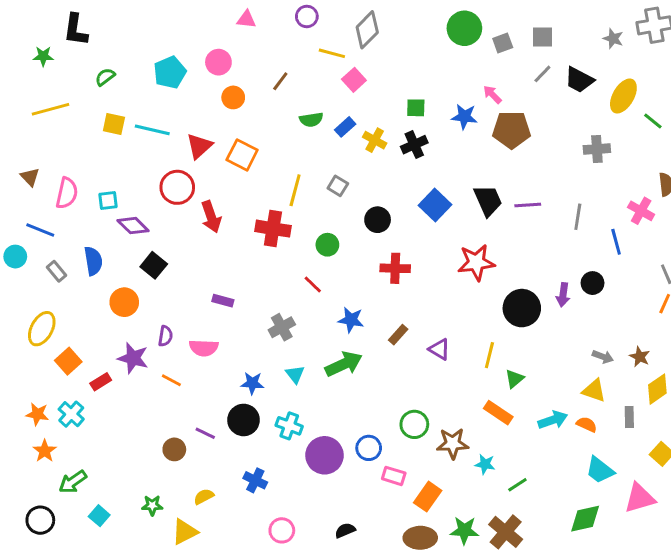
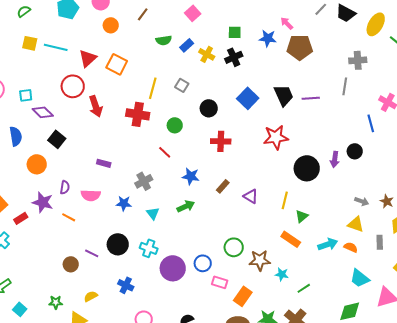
gray line: (578, 217) -> (345, 86), moved
green arrow: (344, 364) -> (186, 206), size x0.7
blue star: (252, 383) -> (124, 203), moved

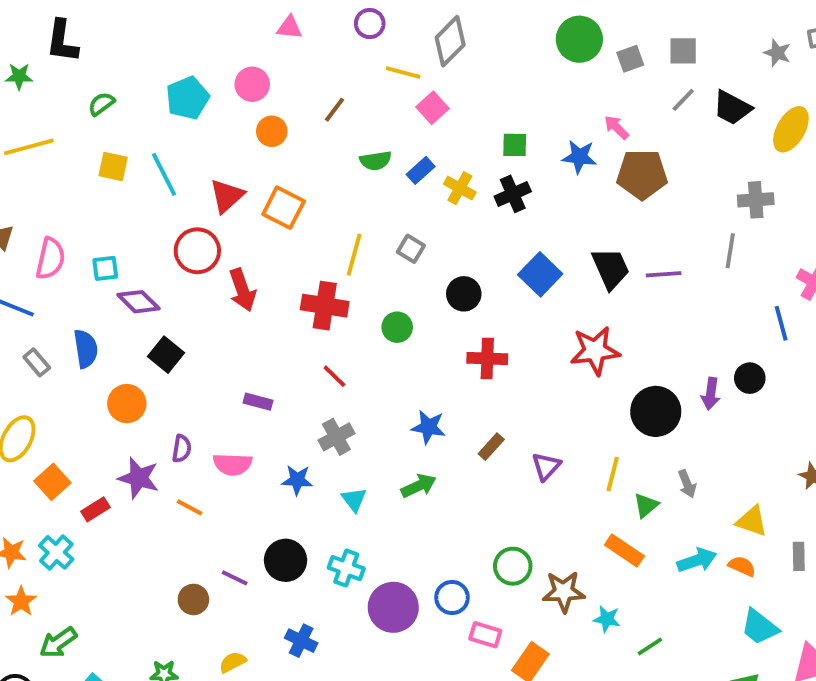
cyan line: (56, 47) -> (164, 174), turned 50
red line: (165, 152) -> (334, 376), moved
purple triangle: (251, 196) -> (546, 466), turned 42
gray arrow: (362, 201) -> (687, 484), moved, turned 48

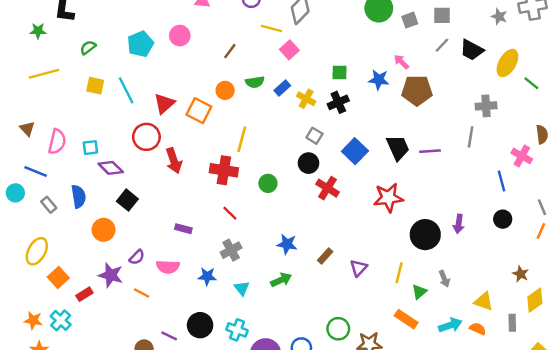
orange circle: (272, 131) -> (225, 90), moved
gray square: (411, 249) -> (314, 136), moved
red cross: (487, 359) -> (328, 188), moved, turned 30
black circle: (750, 378) -> (503, 219), moved
purple semicircle: (182, 449) -> (137, 257), turned 35

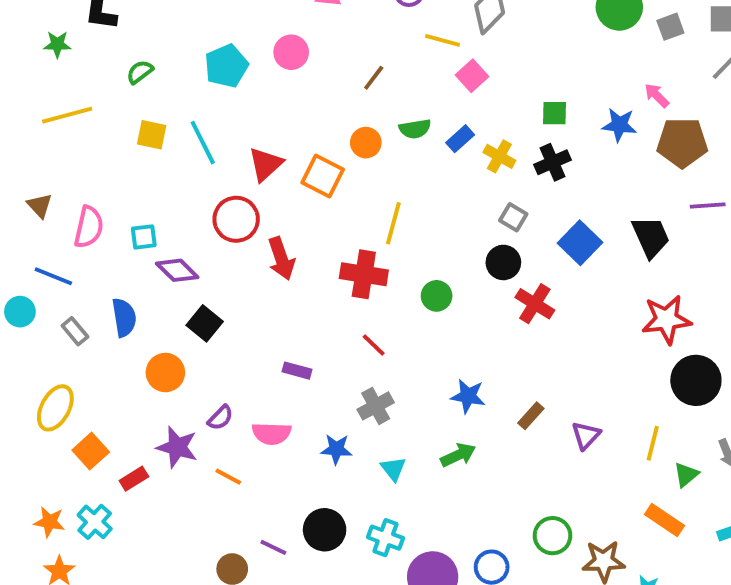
purple line: (430, 151) -> (708, 205), moved
red star: (388, 198) -> (666, 319), moved

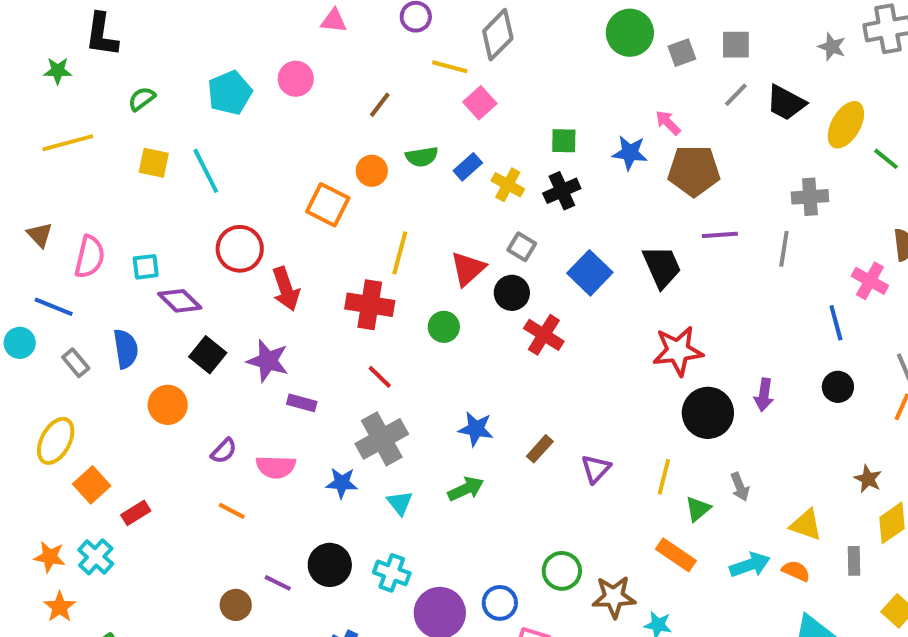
red triangle: (266, 164) -> (468, 269), moved
gray cross: (376, 406) -> (382, 439), size x1.4
purple star: (177, 447) -> (268, 361), moved

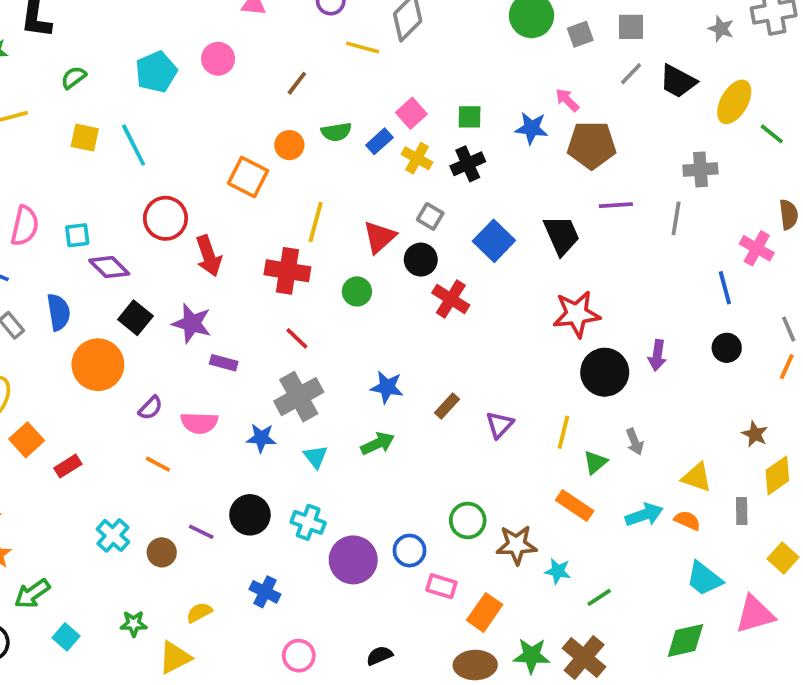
pink square: (480, 103) -> (411, 113), moved
orange circle: (168, 405) -> (98, 365), size x1.4
cyan cross: (96, 557) -> (113, 535), moved

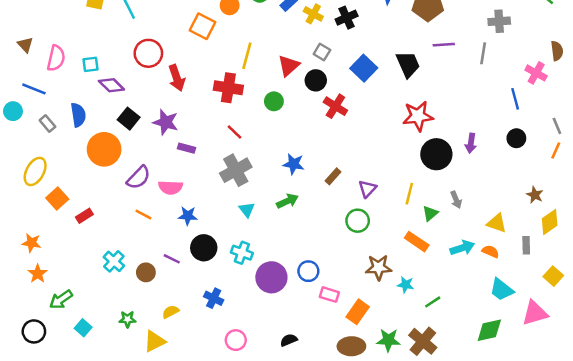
purple semicircle: (150, 408) -> (139, 178), size x1.5
blue star: (261, 438) -> (188, 216), moved
green circle: (468, 520) -> (358, 221), moved

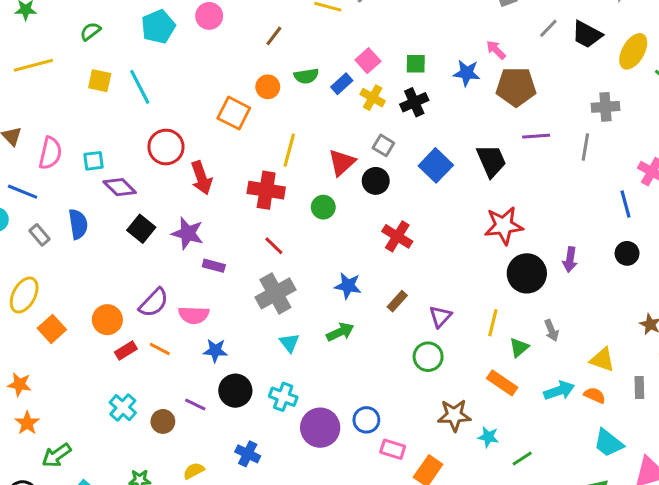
red cross: (335, 106) -> (397, 236), moved
orange circle: (104, 149) -> (107, 320), moved, size x0.7
red rectangle: (84, 216) -> (126, 351), moved

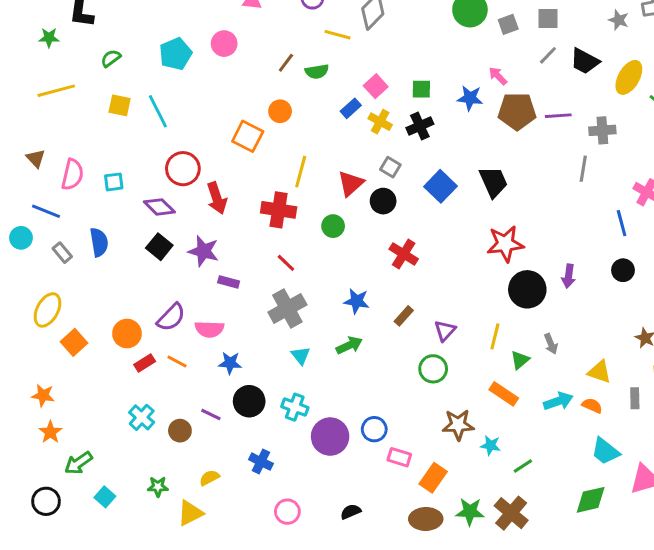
green semicircle: (306, 76) -> (317, 72), moved
purple line: (536, 136) -> (558, 116), moved
purple diamond: (120, 187) -> (159, 207), moved

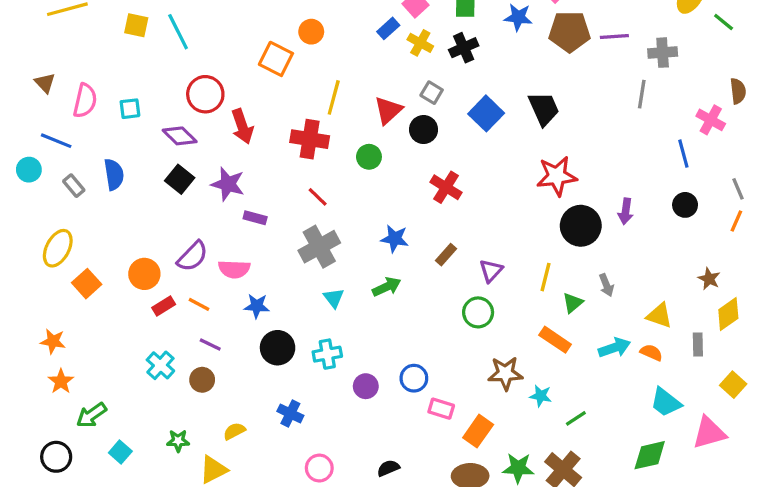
cyan cross: (295, 407) -> (327, 354), turned -30
purple line: (211, 414) -> (210, 344), moved
purple circle: (330, 437) -> (366, 386), size x0.6

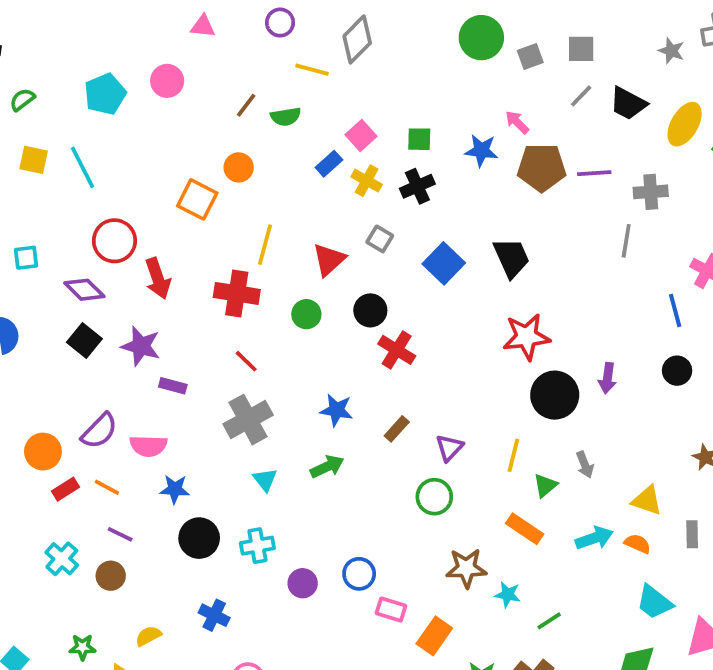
black circle: (424, 130) -> (370, 310), moved

